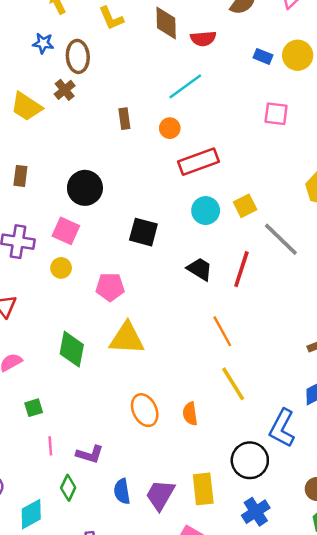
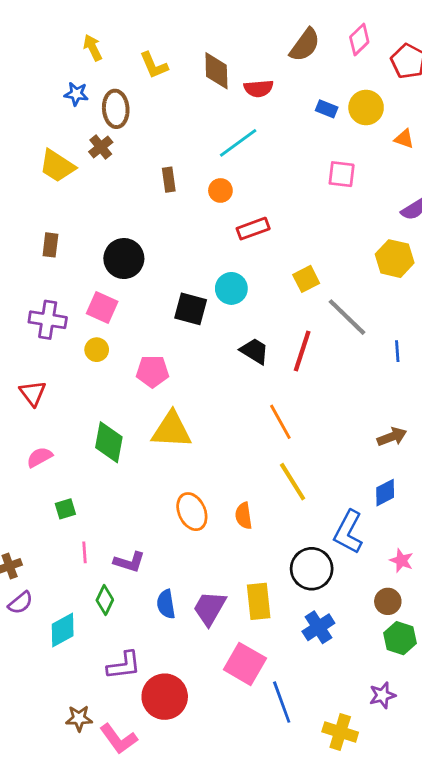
red rectangle: (198, 162) -> (253, 229), size x0.7
cyan circle: (206, 211) -> (231, 288), moved

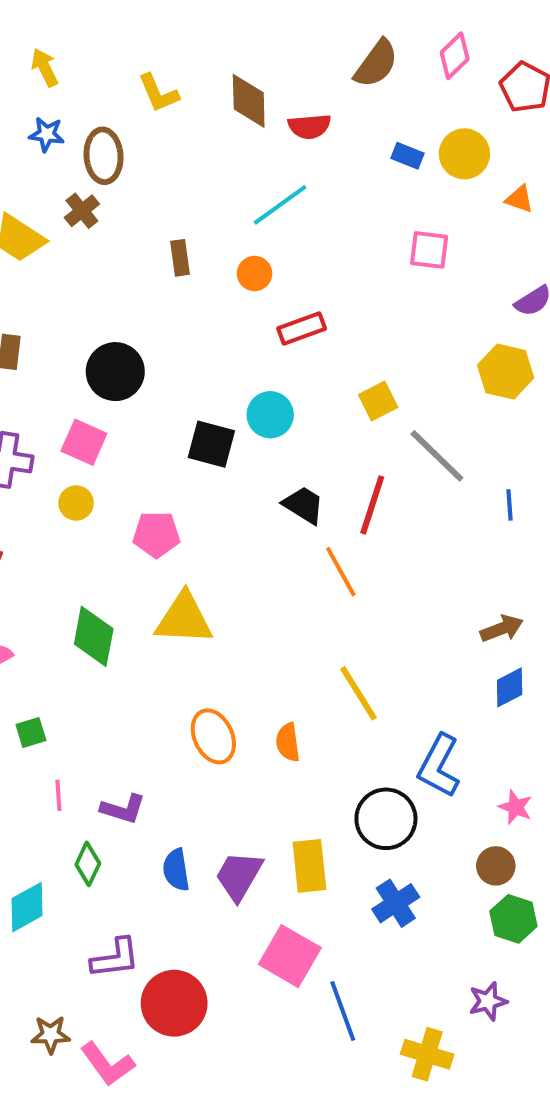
yellow arrow: (93, 48) -> (45, 68), moved
orange line: (280, 422) -> (341, 572), moved
blue diamond: (385, 493) -> (510, 687), moved

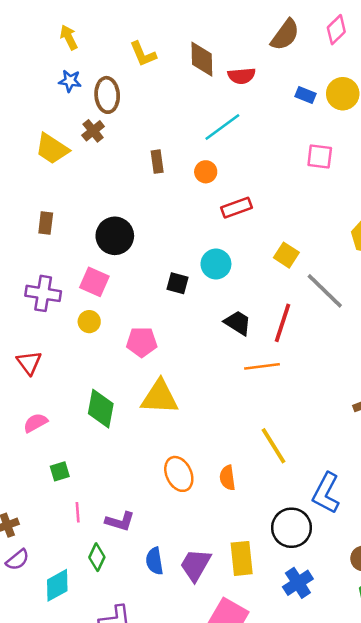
yellow square: (378, 401) -> (286, 255), turned -30
black square: (211, 444) -> (178, 283), size x0.7
orange line: (341, 572) -> (262, 366), turned -68

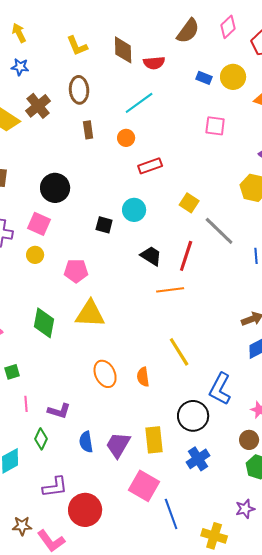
brown ellipse: (107, 95) -> (79, 90), moved
brown cross: (93, 131) -> (38, 106), size x1.4

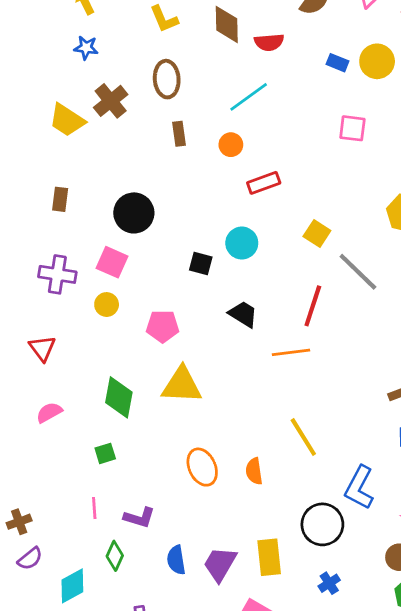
black trapezoid: (151, 256) -> (243, 314), moved
green square: (12, 372) -> (105, 453), moved
blue cross: (198, 459) -> (329, 583), size x0.7

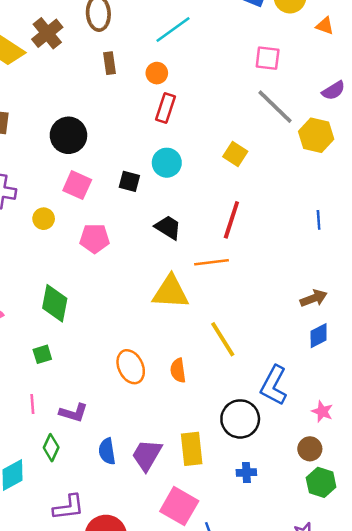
red rectangle: (264, 183) -> (166, 108), moved, turned -52
pink square: (112, 262) -> (77, 185), moved
gray line: (358, 272) -> (275, 107), moved
yellow triangle: (182, 385) -> (171, 292), moved
blue cross: (329, 583) -> (246, 472), turned 30

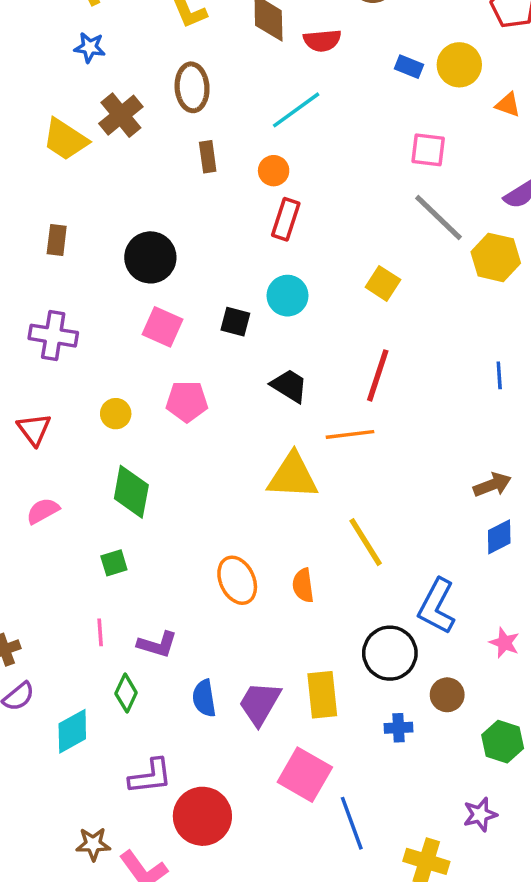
yellow circle: (44, 219) -> (116, 414), moved
brown circle: (310, 449) -> (447, 695), moved

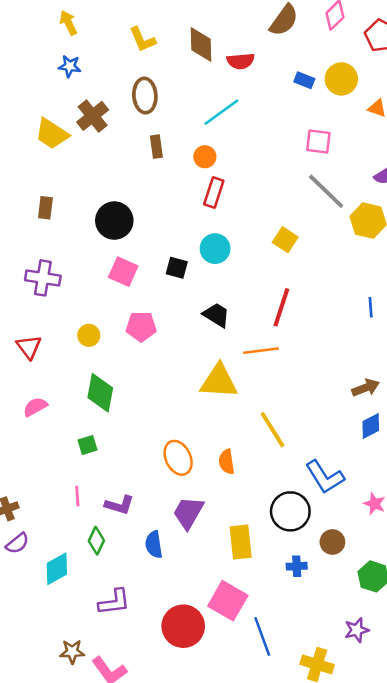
blue L-shape: (437, 606) -> (325, 477), turned -60
purple trapezoid: (260, 703) -> (188, 513), moved
red circle: (202, 816) -> (183, 626), moved

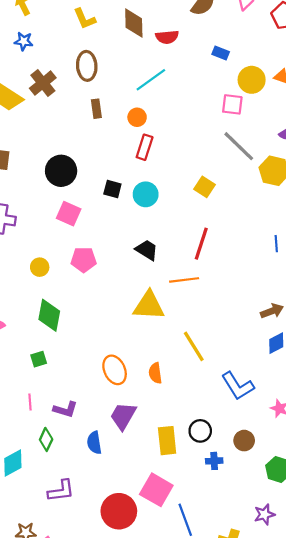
yellow circle: (341, 79) -> (252, 80), moved
black square: (177, 268) -> (112, 189), moved
black circle: (290, 511) -> (200, 431), moved, size x0.7

